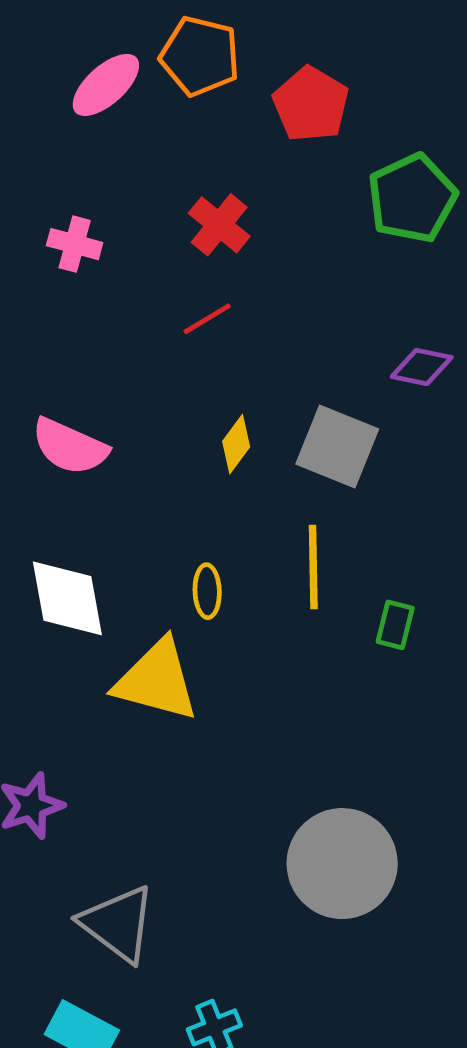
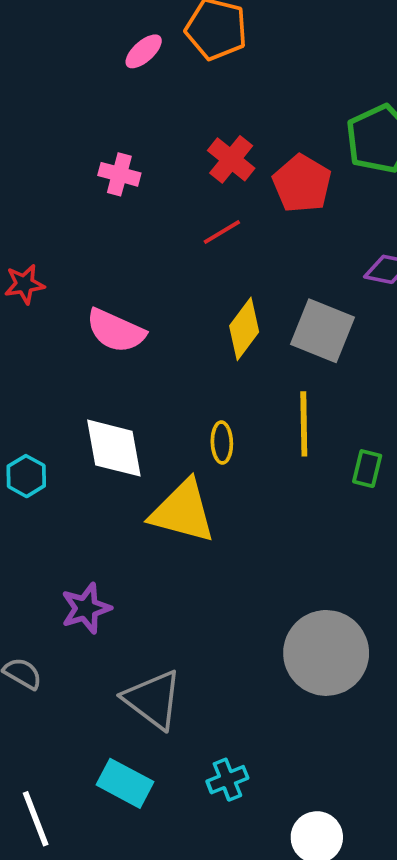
pink ellipse: (106, 85) -> (144, 51), size x0.7
red pentagon: (311, 104) -> (302, 184), moved
yellow diamond: (236, 444) -> (244, 329), size x1.4

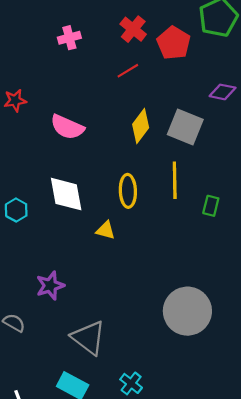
pink cross: (119, 174) -> (69, 38), turned -30
yellow ellipse: (222, 442) -> (128, 191), size x1.4
yellow triangle: (183, 511) -> (106, 230), size x0.5
cyan cross: (227, 780) -> (131, 383), turned -30

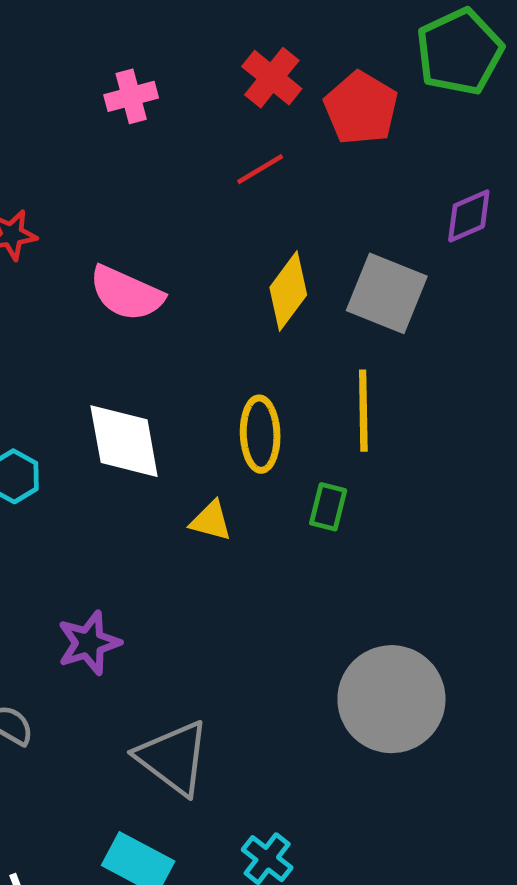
purple diamond: (223, 92) -> (469, 216), turned -35
green rectangle: (211, 206) -> (328, 507), moved

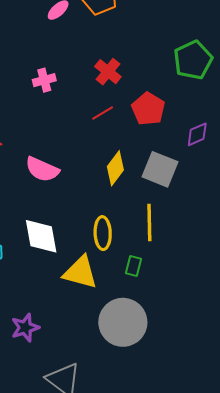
red pentagon: (361, 108) -> (148, 109), moved
yellow triangle: (211, 521) -> (80, 272), size x1.8
gray circle: (391, 699) -> (123, 322), moved

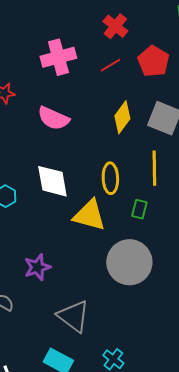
pink cross: (44, 80) -> (58, 57), moved, size x1.6

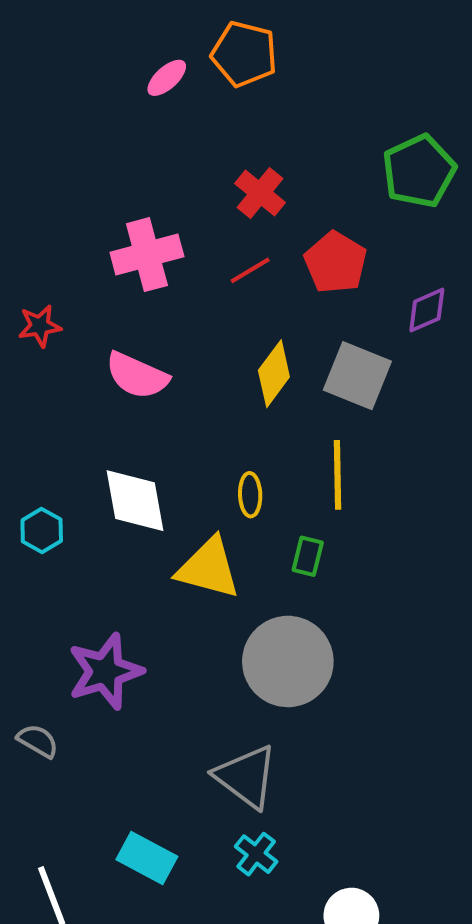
yellow ellipse: (110, 178) -> (250, 495), size x0.7
purple star: (37, 267) -> (105, 671), size x1.4
gray triangle: (73, 316) -> (246, 777), moved

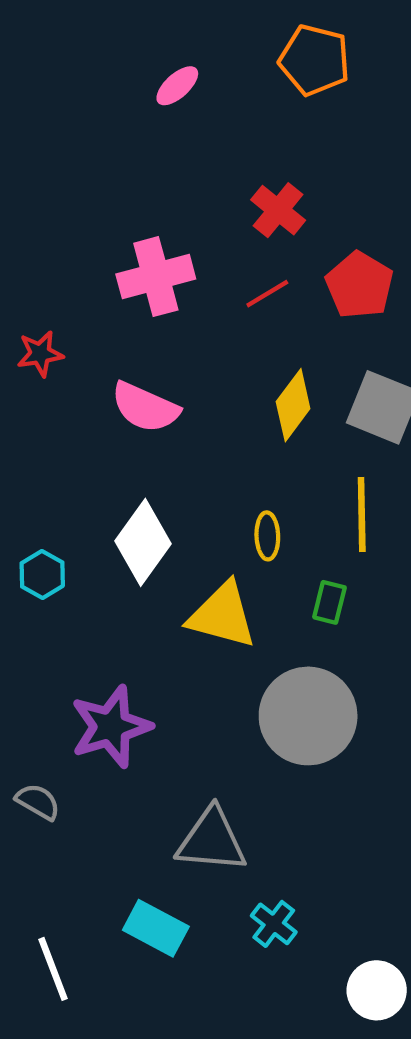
orange pentagon: (244, 54) -> (314, 60), moved
white diamond: (135, 501) -> (143, 542), turned 46
gray triangle: (246, 777) -> (212, 840), moved, turned -32

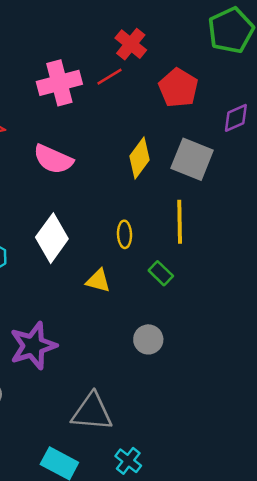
red line: (267, 294) -> (109, 77), moved
green rectangle: (329, 602) -> (161, 273), turned -60
yellow triangle: (222, 615) -> (98, 281), size x0.6
gray circle: (308, 716) -> (148, 339), size x0.5

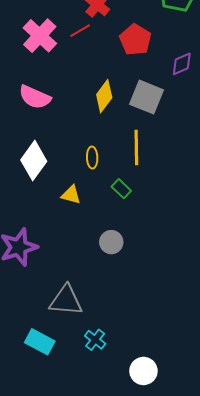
pink cross: (59, 83) -> (40, 36), turned -32

